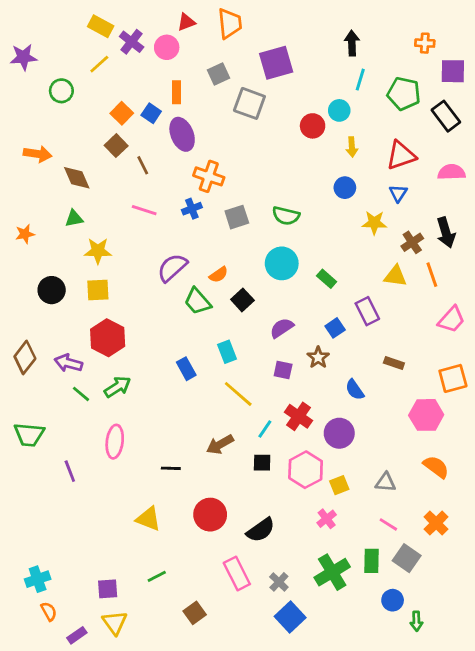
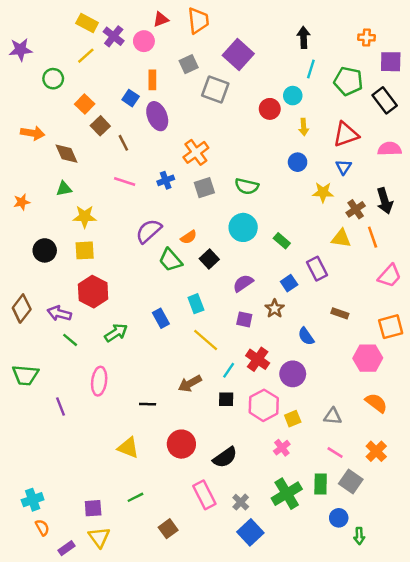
purple square: (276, 63) -> (238, 54), turned -32
orange square: (122, 113) -> (85, 104), moved
orange cross: (209, 176) -> (196, 152), moved, turned 35
green arrow: (118, 387) -> (116, 333), moved

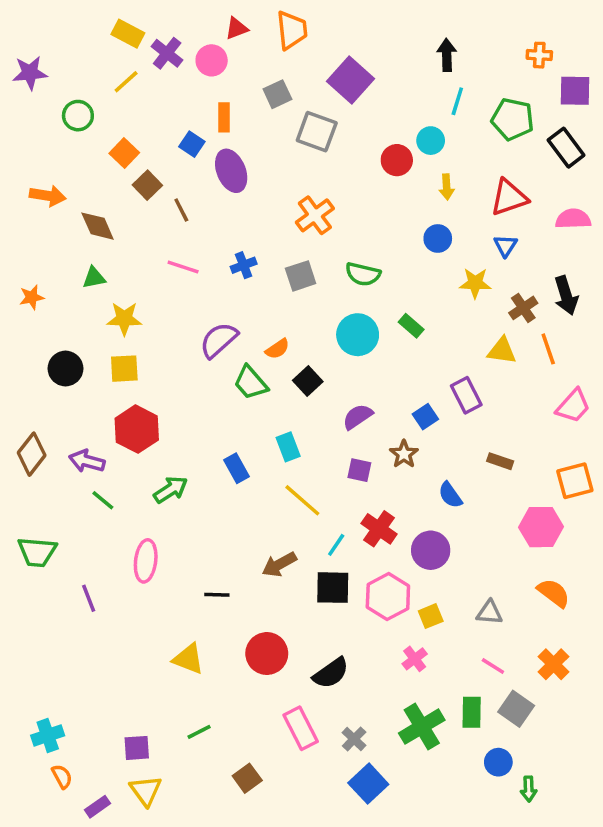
orange cross: (196, 152) -> (315, 215), moved
green rectangle: (282, 241) -> (411, 326), moved
black square: (226, 399) -> (333, 588), size x1.5

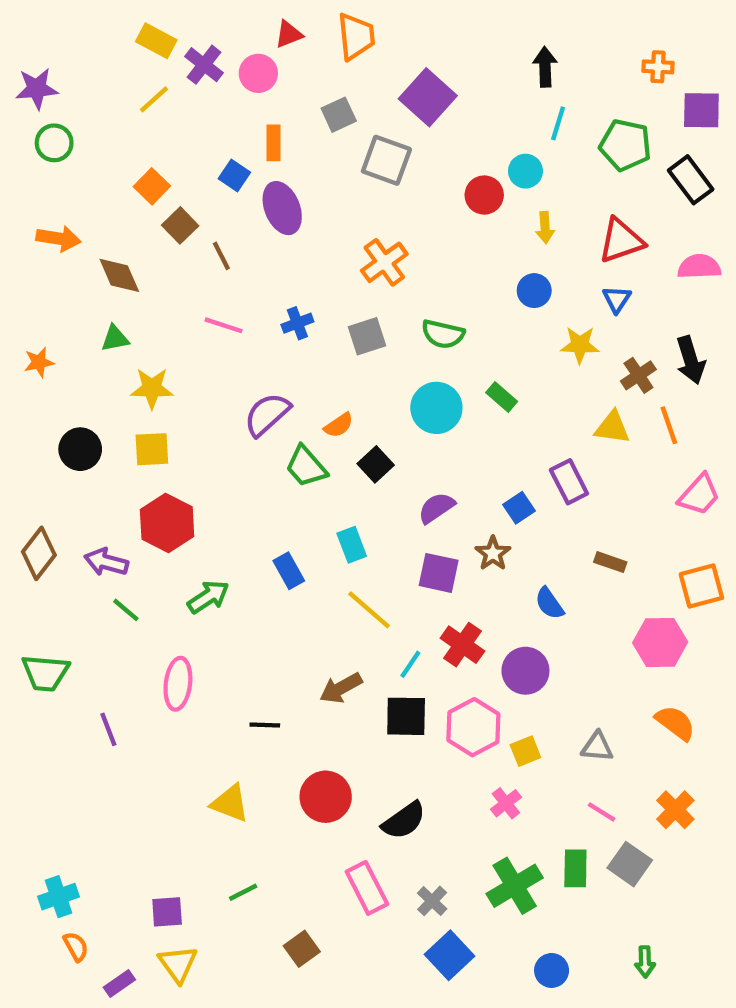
green circle: (78, 116) -> (54, 143), moved
purple square: (359, 470) -> (439, 573), size x1.4
blue circle: (498, 762) -> (552, 970), moved

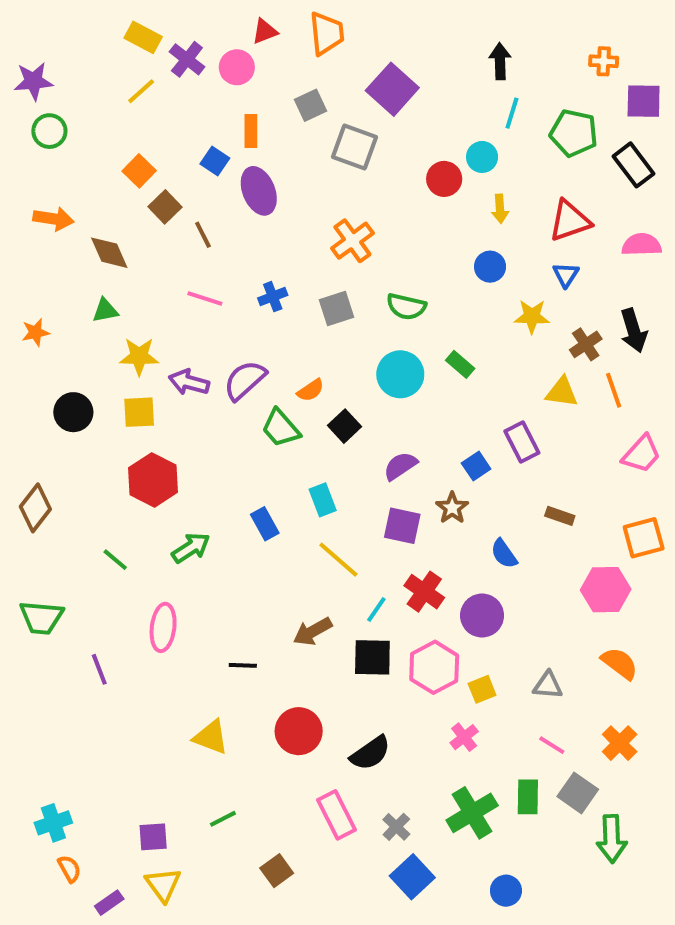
purple arrow: (106, 562) -> (189, 382), moved
green arrow: (645, 962) -> (612, 839), moved, size x1.6

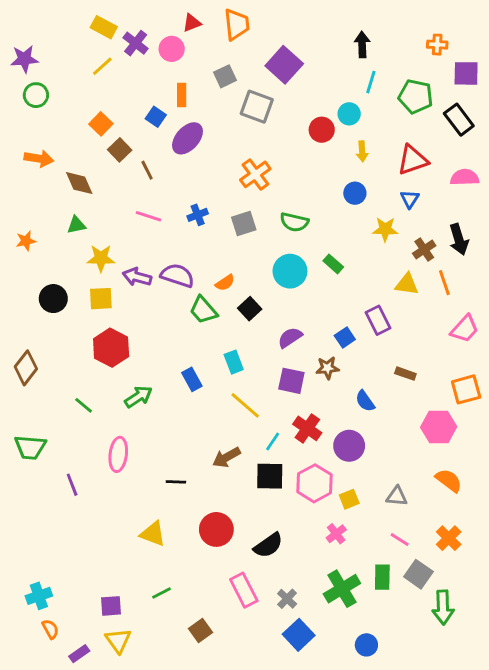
purple ellipse: (259, 191) -> (187, 138), turned 64
purple semicircle: (245, 380) -> (177, 275), turned 60
brown star: (452, 508) -> (327, 368), turned 30

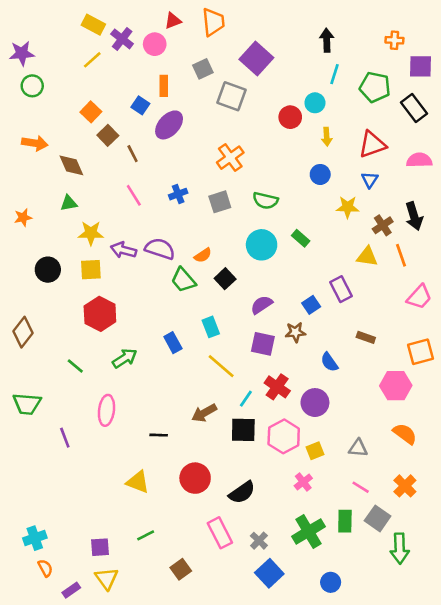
pink line: (149, 216) -> (134, 195), turned 40

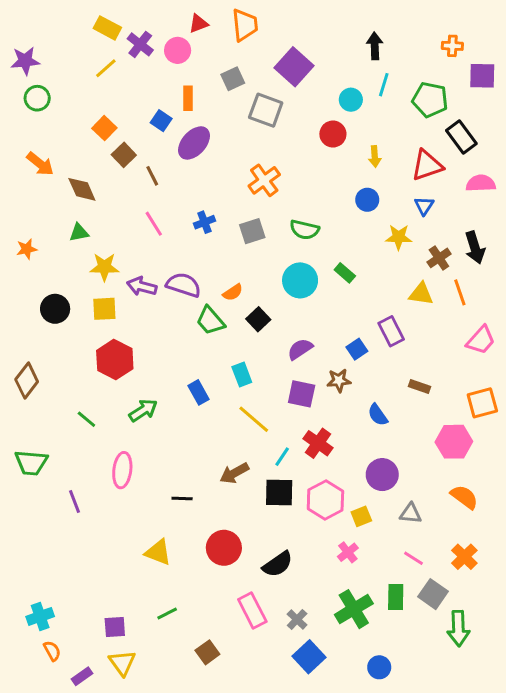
cyan circle: (315, 103) -> (351, 100), moved
black rectangle: (414, 108) -> (461, 137), moved
orange arrow: (35, 143) -> (40, 164), turned 30
purple circle: (315, 403) -> (382, 475), moved

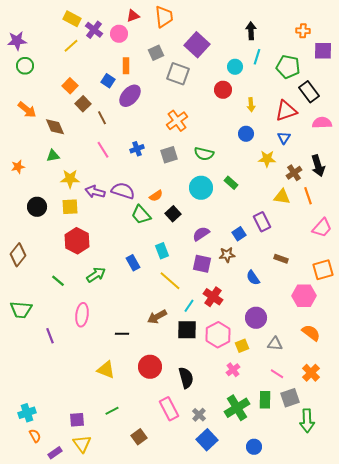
black semicircle: (278, 564) -> (186, 378), turned -70
gray square: (433, 594) -> (290, 398), turned 36

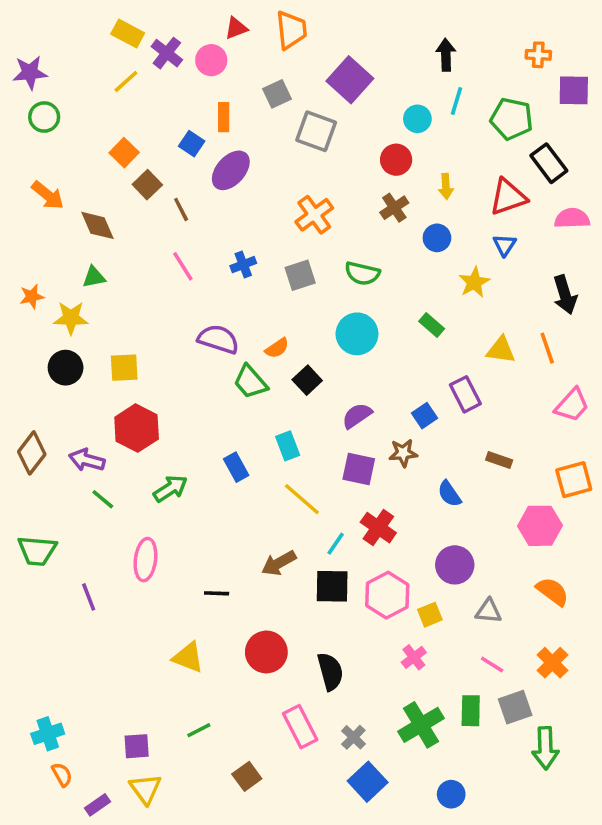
yellow star: (267, 159) -> (474, 282), turned -30
brown cross: (294, 173) -> (394, 208), moved
yellow star: (70, 179) -> (71, 318), moved
green rectangle: (231, 183) -> (432, 325), moved
purple arrow: (95, 192) -> (87, 460), moved

